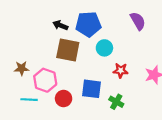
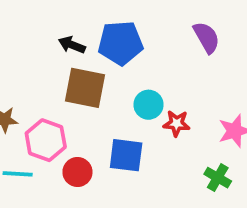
cyan circle: (104, 48) -> (149, 105), moved
green cross: (116, 102) -> (218, 178), moved

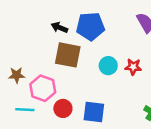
red star: (177, 123) -> (133, 67), moved
blue square: (126, 155) -> (94, 112), moved

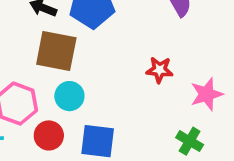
cyan circle: (108, 66) -> (69, 96), moved

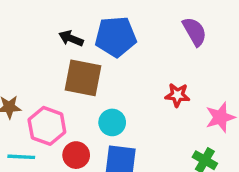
cyan circle: (69, 96) -> (112, 122), moved

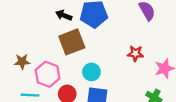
brown square: (83, 78) -> (72, 42), turned -32

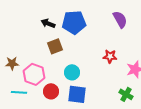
brown square: (72, 42) -> (55, 46), size x0.7

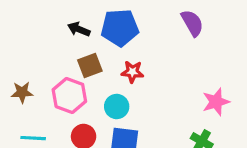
red star: (110, 56) -> (132, 72), moved
pink hexagon: (34, 74) -> (69, 95), moved

